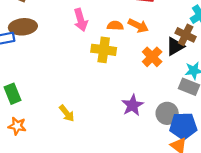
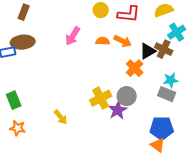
pink arrow: (81, 20) -> (73, 36), turned 48
black triangle: (175, 46) -> (148, 51), moved
yellow cross: (104, 50) -> (101, 98), moved, turned -35
gray circle: (167, 113) -> (127, 96), moved

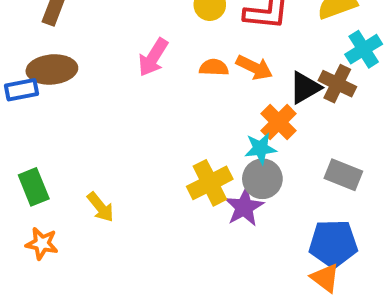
cyan star: (171, 80) -> (260, 148), moved
yellow arrow: (61, 117) -> (100, 207), moved

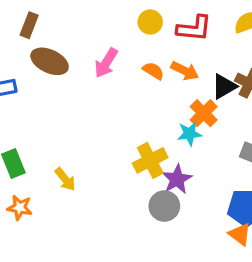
orange semicircle: (214, 67) -> (153, 71), turned 30
brown ellipse: (52, 69) -> (50, 61), moved, turned 30
gray circle: (262, 179) -> (164, 206), moved

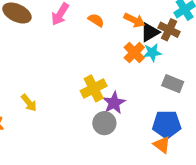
orange arrow: (185, 71) -> (134, 20), moved
cyan star: (189, 134) -> (152, 53), moved

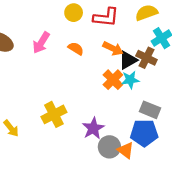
yellow cross: (94, 88) -> (54, 114), moved
gray circle: (104, 123) -> (109, 147), moved
blue pentagon: (167, 124) -> (144, 133), moved
orange triangle: (162, 145) -> (126, 150), moved

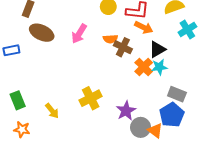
orange semicircle: (76, 48) -> (110, 39), turned 144
orange arrow: (113, 48) -> (144, 27), moved
brown cross: (146, 58) -> (123, 47), moved
blue pentagon: (144, 133) -> (172, 115), turned -30

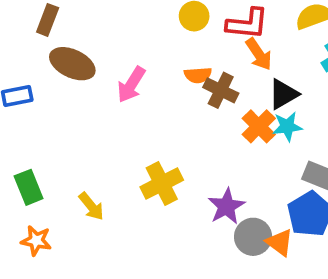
orange arrow: (144, 27) -> (259, 54), turned 30
pink arrow: (79, 34) -> (131, 85), moved

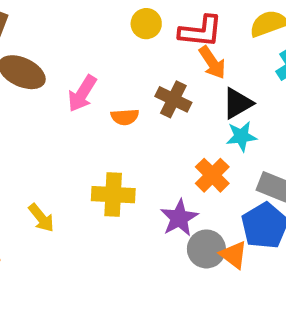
orange semicircle: (198, 75) -> (125, 117), moved
orange cross: (259, 126) -> (212, 175), moved
yellow cross: (162, 184) -> (113, 195), turned 30

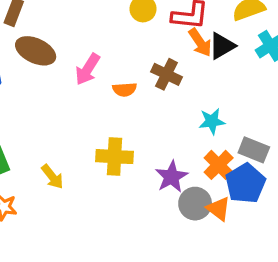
black triangle: (238, 103) -> (222, 46), moved
cyan star: (241, 136) -> (212, 121), moved
orange cross: (212, 175) -> (219, 165), moved

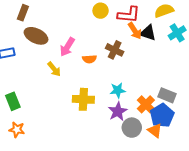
black triangle: (222, 46) -> (148, 33), turned 48
cyan star: (212, 121) -> (118, 90), moved
yellow arrow: (52, 177) -> (54, 69), moved
orange triangle: (219, 209) -> (155, 131), moved

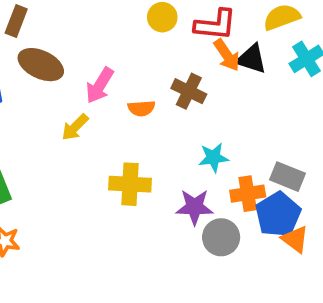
yellow arrow: (54, 69) -> (75, 127), turned 84
cyan star: (118, 90) -> (213, 158), moved
orange cross: (146, 104) -> (248, 194), turned 36
purple star: (118, 111) -> (195, 207), turned 30
orange triangle: (155, 131) -> (295, 239), moved

